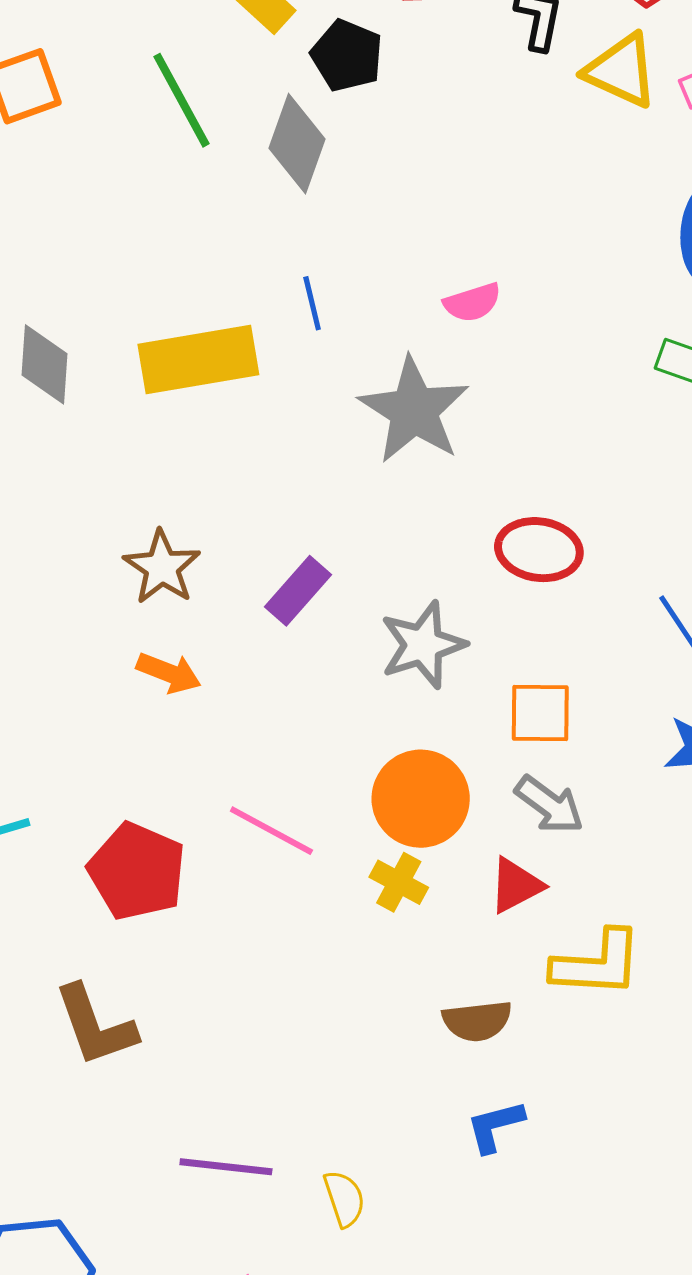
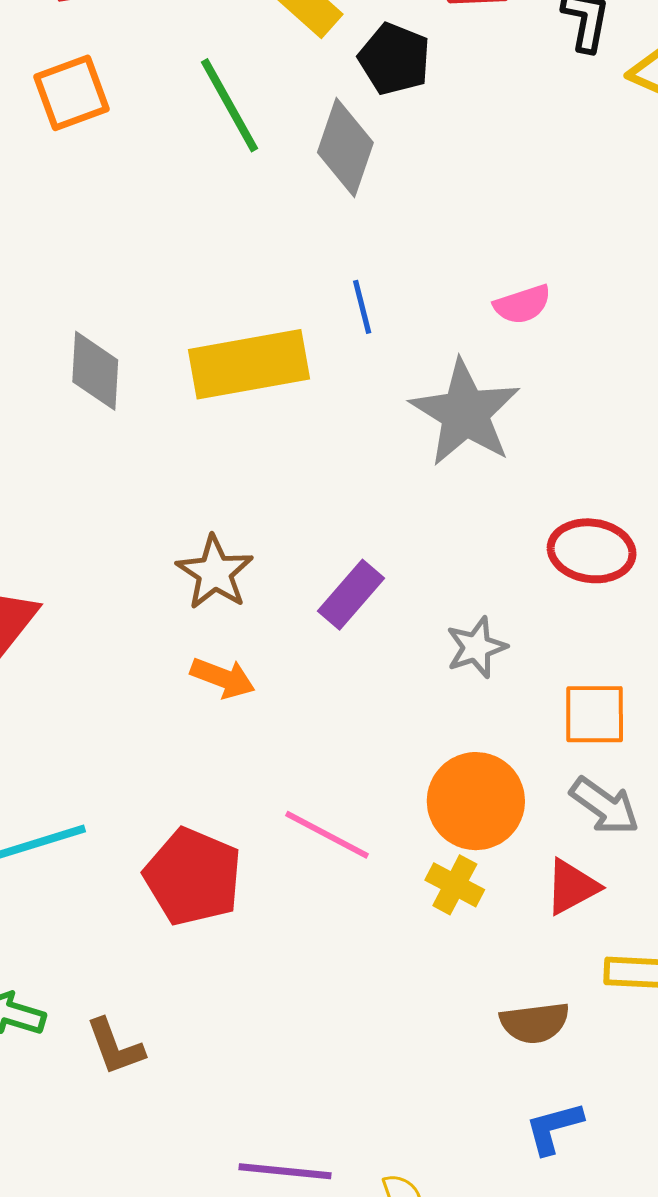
gray star: (423, 645) -> (476, 647), size x0.7
brown L-shape: (95, 1026) -> (115, 1047), moved, size x0.7

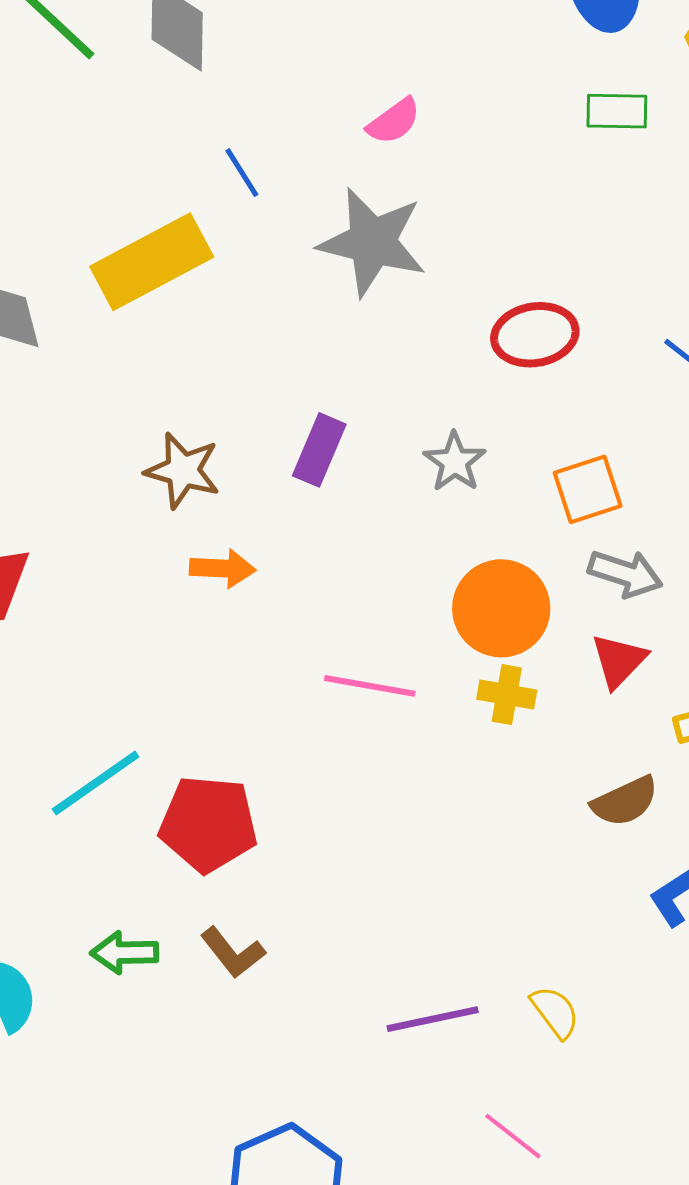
red pentagon: (193, 877) -> (208, 824), moved

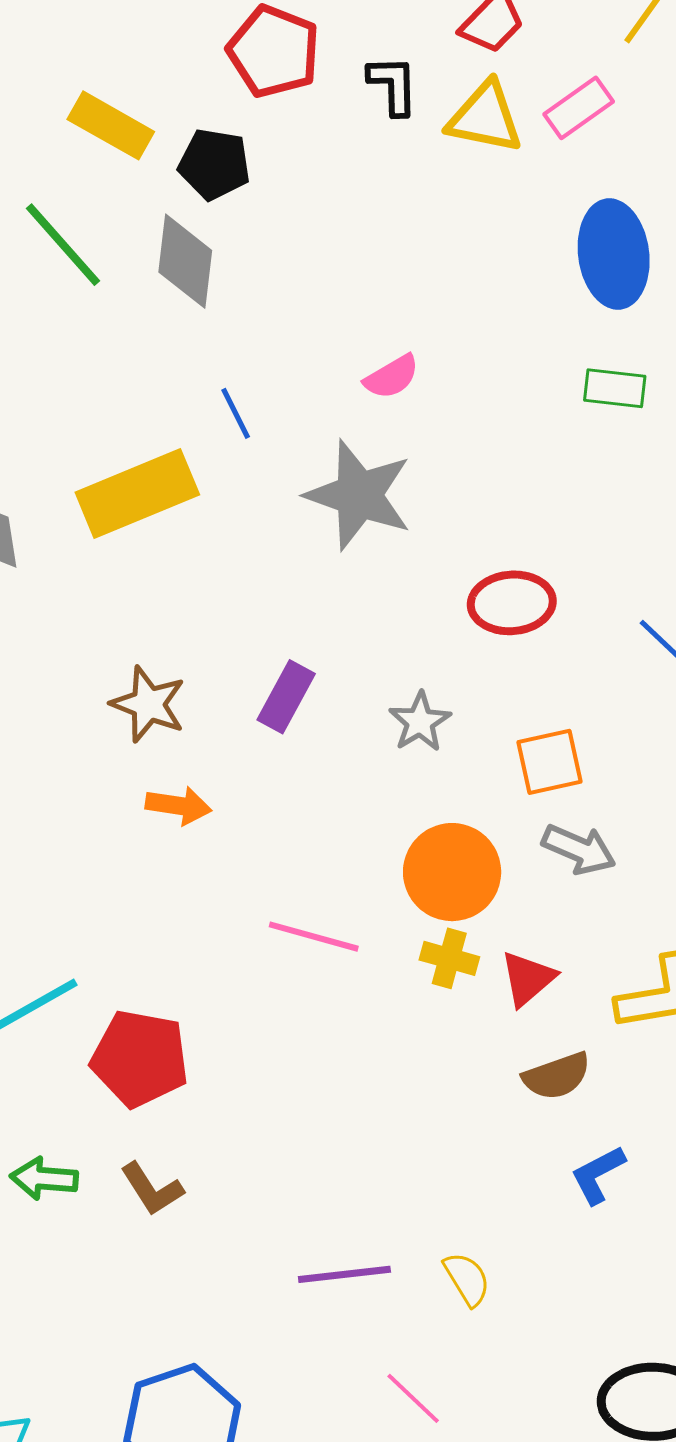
red triangle: (619, 661) -> (528, 979), moved

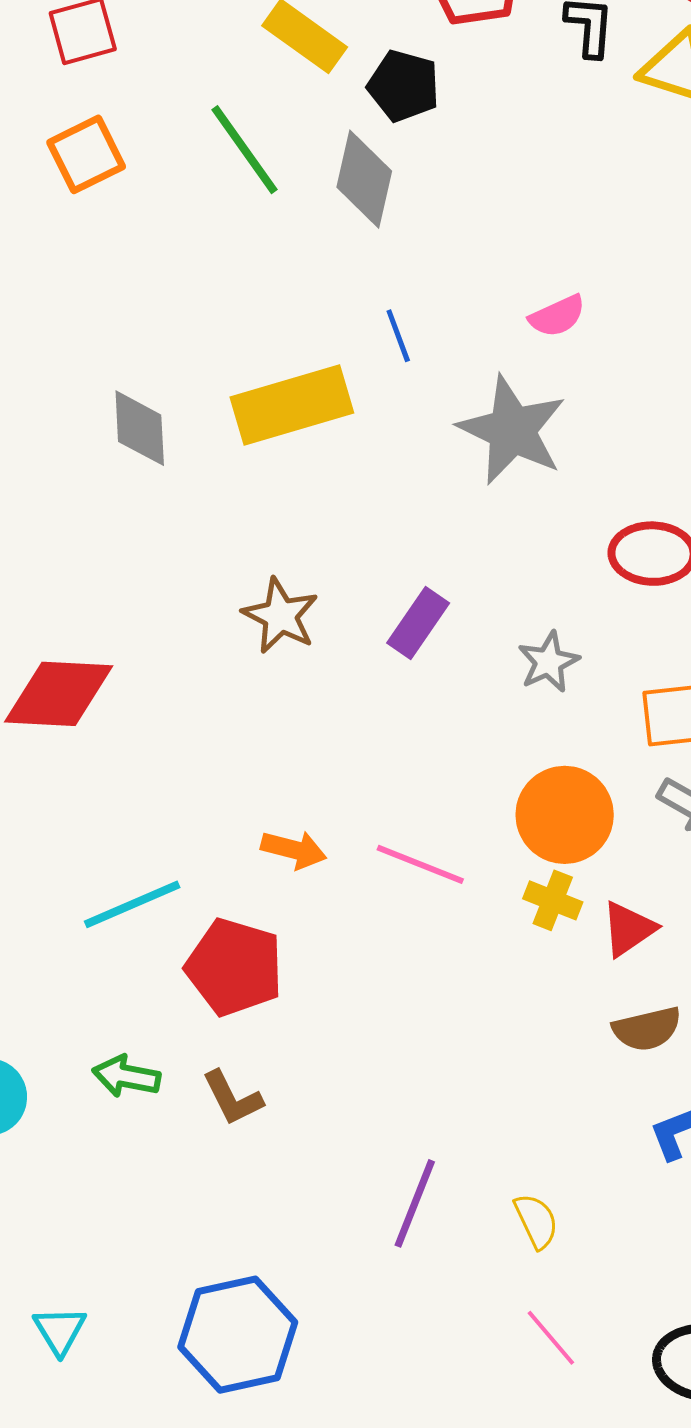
orange arrow: (178, 806) -> (294, 850), moved
purple line: (344, 1274) -> (415, 1203), turned -68
pink line: (413, 1398) -> (551, 1338), moved

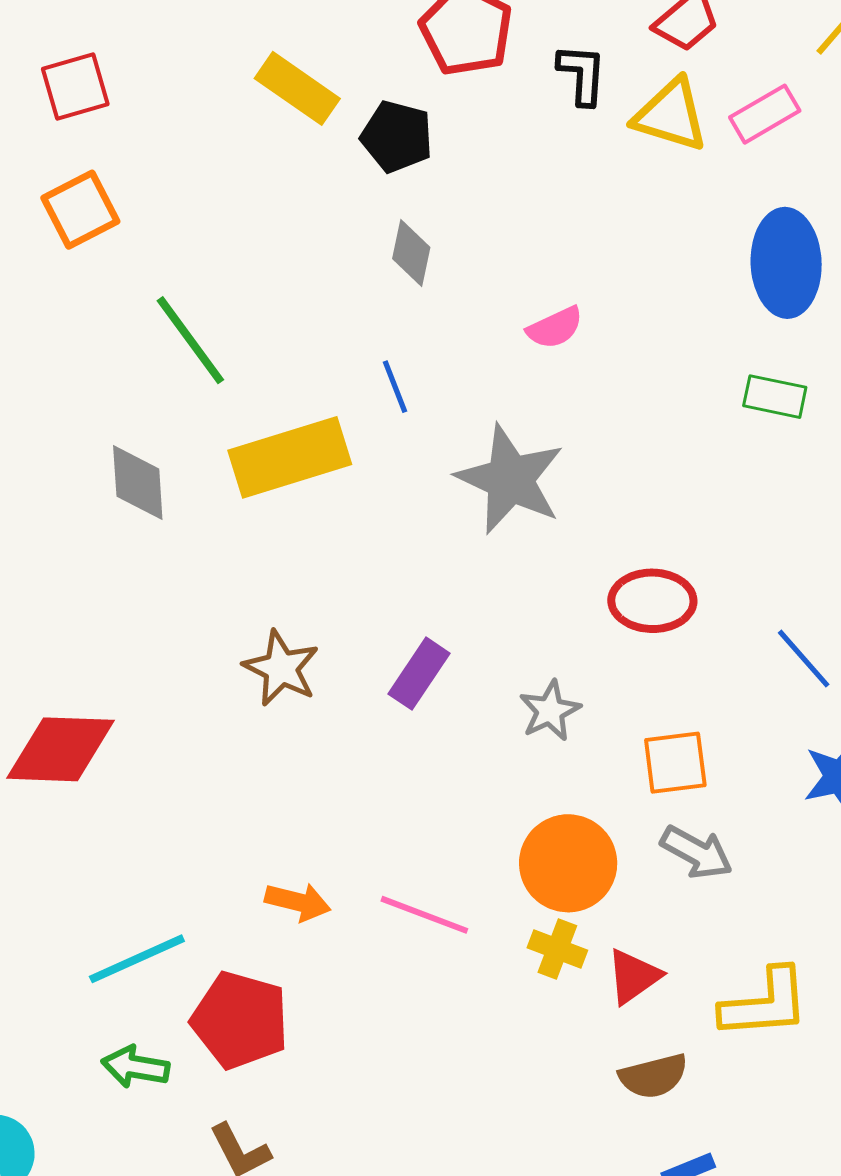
green line: (244, 150) -> (190, 340), moved
gray diamond: (364, 179) -> (411, 253), moved, size x0.7
pink semicircle: (557, 316) -> (555, 328), moved
green arrow: (126, 1076) -> (135, 1067), moved

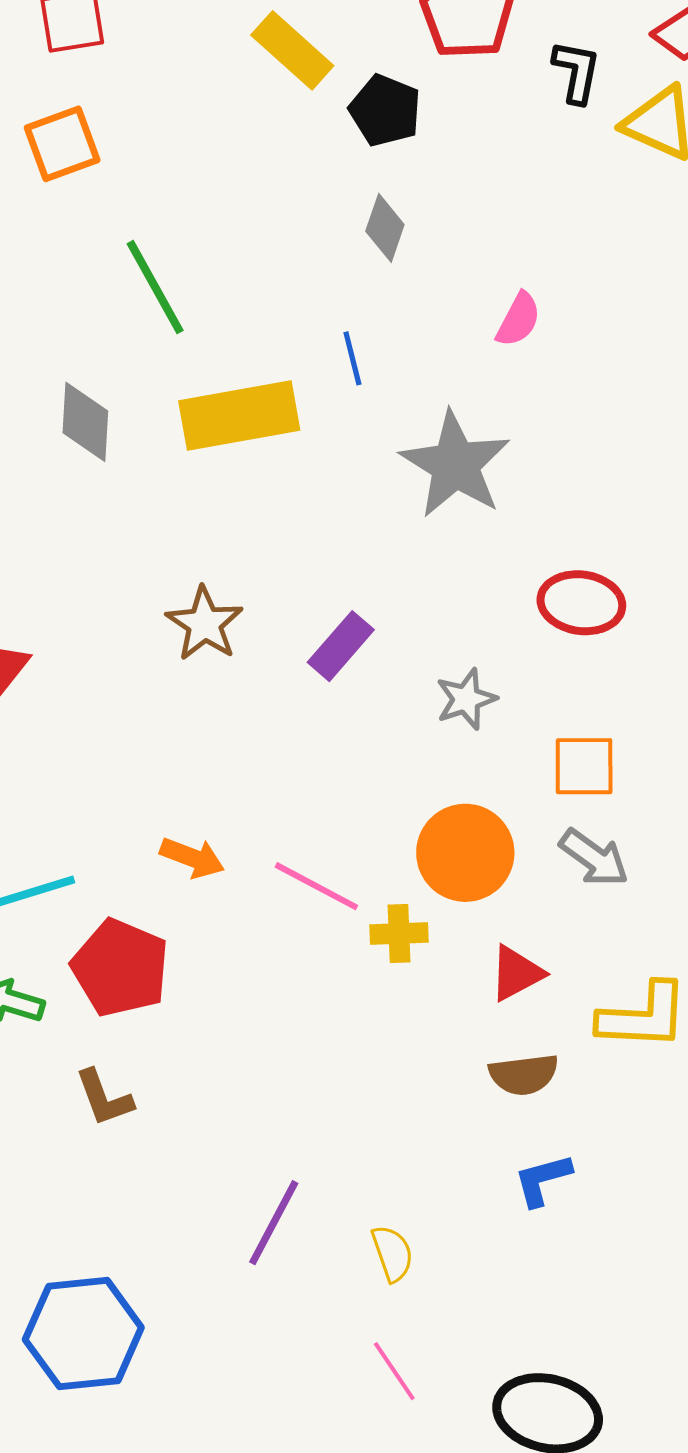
pink semicircle: (555, 328) -> (518, 320), turned -44
yellow cross: (557, 949) -> (399, 934), moved, turned -30

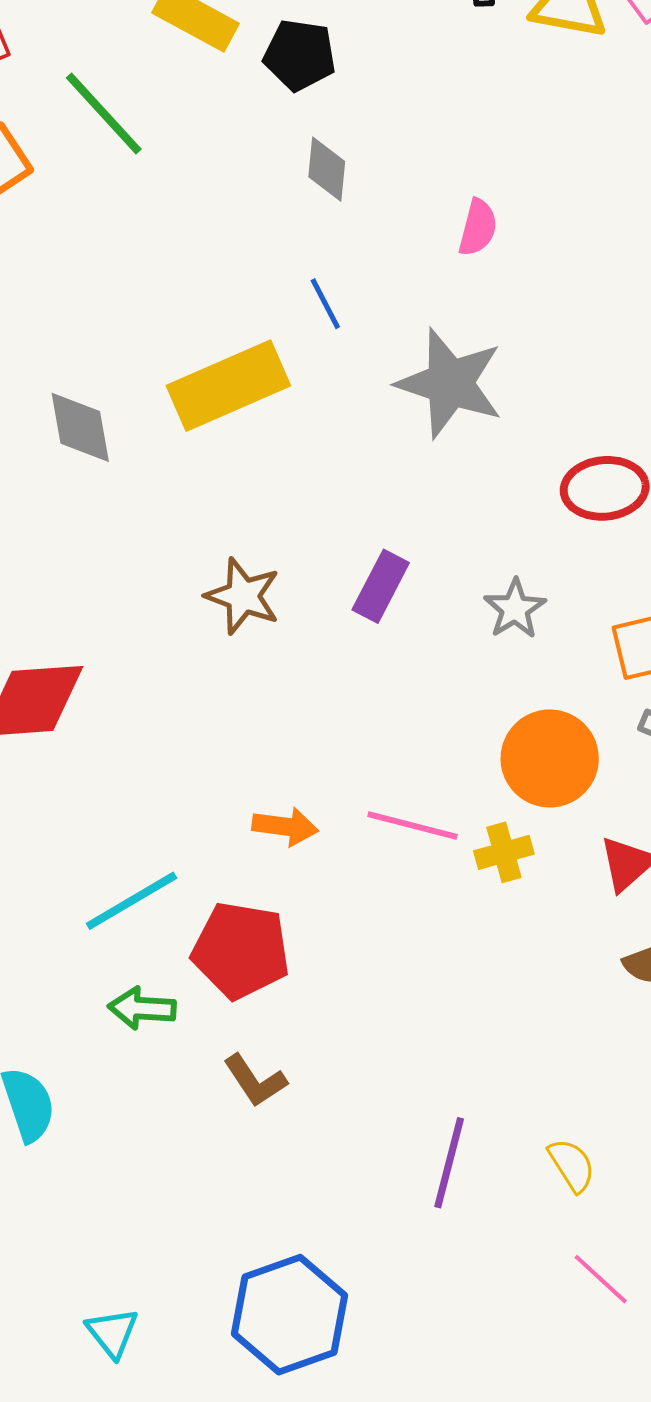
green line: (155, 287) -> (104, 114), moved

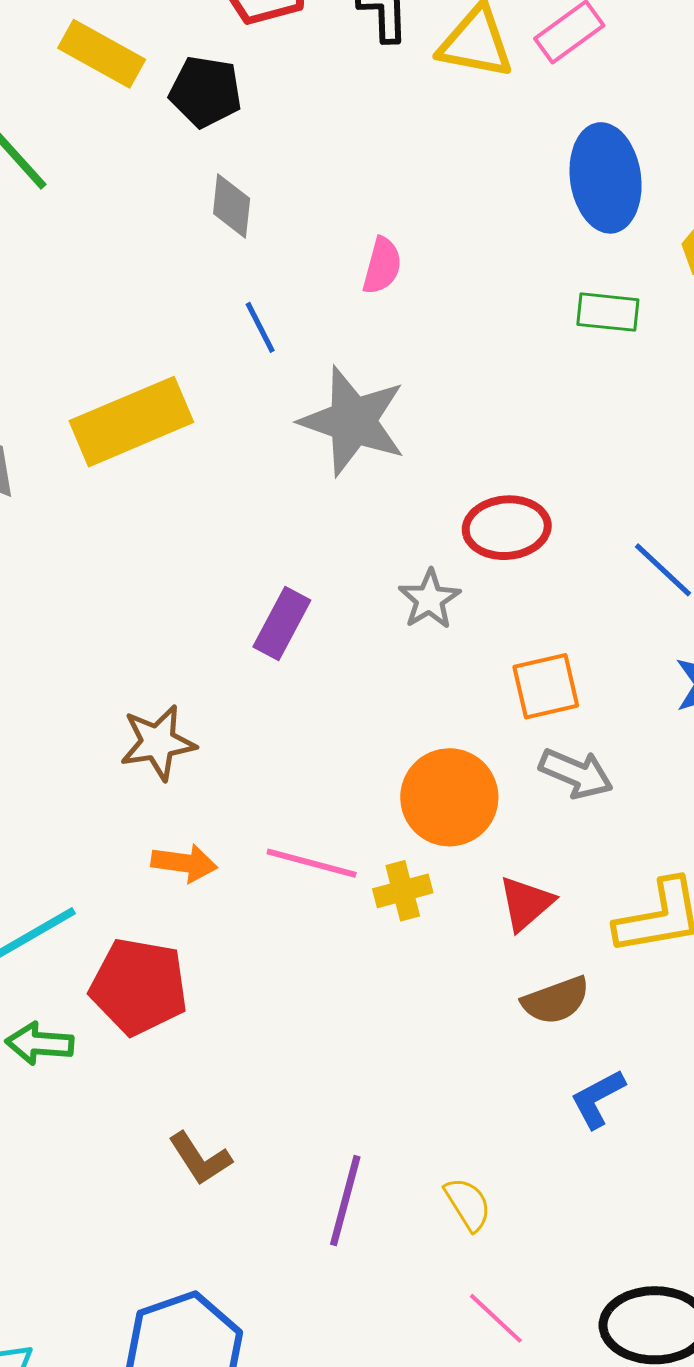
blue line: (325, 304) -> (260, 327), moved
brown star: (243, 596) -> (158, 743), moved, turned -30
gray star: (515, 609) -> (429, 599), moved
brown L-shape: (255, 1081) -> (200, 1159), moved

